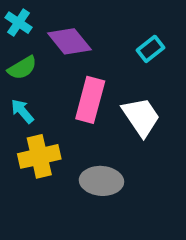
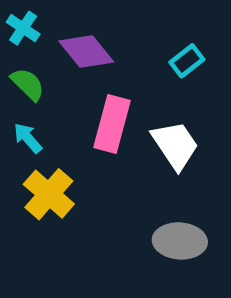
green semicircle: (22, 68) -> (28, 84), turned -104
yellow cross: (39, 156) -> (49, 194), turned -36
gray ellipse: (101, 181) -> (180, 241), moved

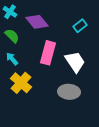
gray ellipse: (180, 241) -> (69, 92), moved

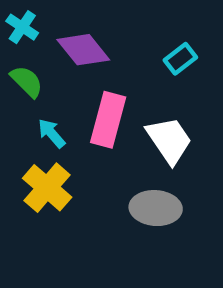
cyan arrow: (12, 59) -> (52, 133), moved

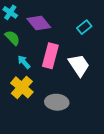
gray ellipse: (156, 208) -> (57, 102), moved

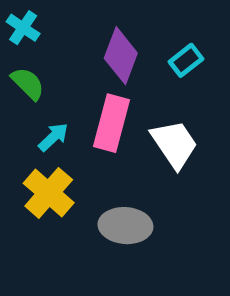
purple diamond: (39, 23) -> (121, 56), moved, turned 60
cyan arrow: (24, 62) -> (53, 137), turned 88

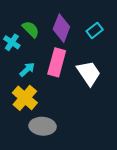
cyan cross: (23, 28) -> (12, 42), moved
green semicircle: (28, 84) -> (31, 29), moved
gray ellipse: (125, 226) -> (43, 126), moved

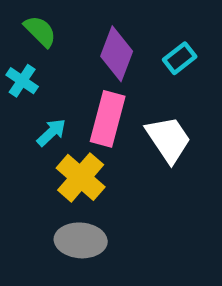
green semicircle: (31, 29) -> (40, 31), moved
yellow cross: (25, 98) -> (81, 177), moved

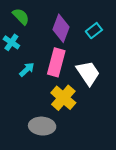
yellow cross: (81, 177) -> (63, 98), moved

